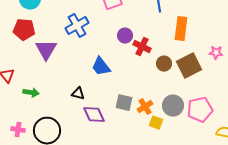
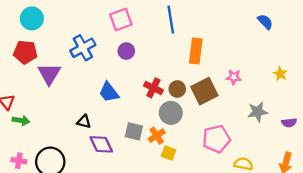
purple circle: (125, 36) -> (126, 51), moved
red cross: (142, 47) -> (153, 88), moved
green arrow: (31, 93) -> (21, 120), moved
gray circle: (173, 106) -> (171, 113), moved

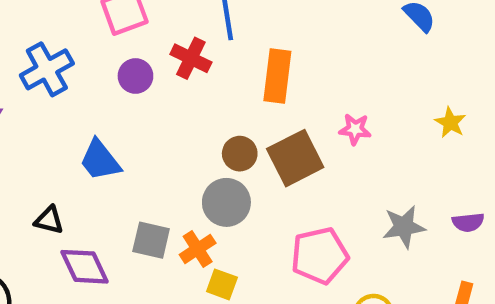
red cross: (153, 88) -> (191, 58), moved
gray star: (258, 112) -> (404, 227), moved

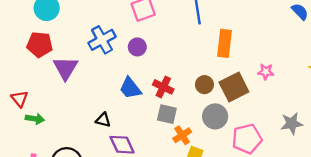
red cross: (191, 58) -> (163, 87), moved
purple circle: (135, 76) -> (137, 47), moved
gray circle: (226, 202) -> (215, 116), moved
gray square: (151, 240) -> (167, 114), moved

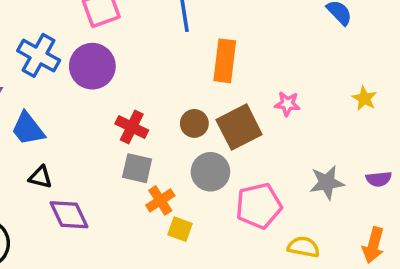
blue cross: (102, 40) -> (39, 55), turned -32
purple circle: (137, 47) -> (92, 66), size x1.6
blue trapezoid: (130, 88) -> (28, 129), moved

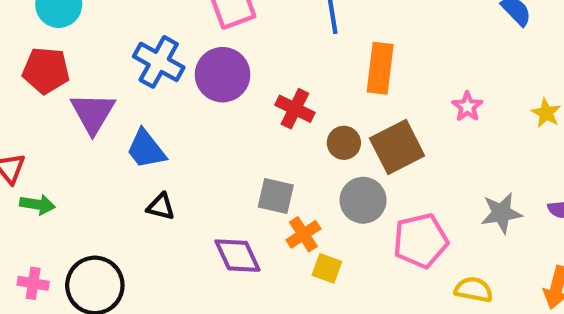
pink star: (287, 104) -> (467, 107), moved, turned 30
red cross: (132, 127) -> (295, 109), moved
purple diamond: (69, 215) -> (237, 256), moved

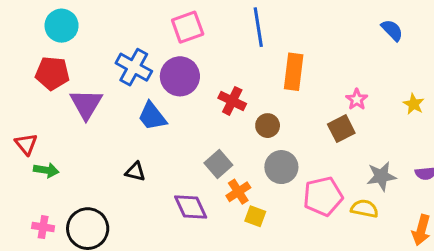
brown square: (397, 147) -> (341, 129), moved, size x0.7
blue trapezoid: (146, 149) -> (152, 116), moved
gray square: (276, 196) -> (218, 164), turned 36
yellow semicircle: (474, 290) -> (364, 209), moved

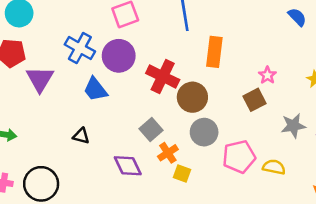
red cross: (232, 101) -> (163, 76), size x1.4
brown circle: (268, 126) -> (192, 97), size x1.5
gray star: (381, 176) -> (293, 126), moved

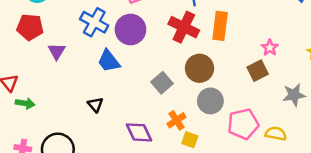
red cross: (163, 76) -> (184, 27), moved
purple triangle: (40, 79) -> (57, 51), size x0.7
gray square: (151, 130) -> (162, 83), moved
black triangle: (81, 136) -> (95, 105), turned 35

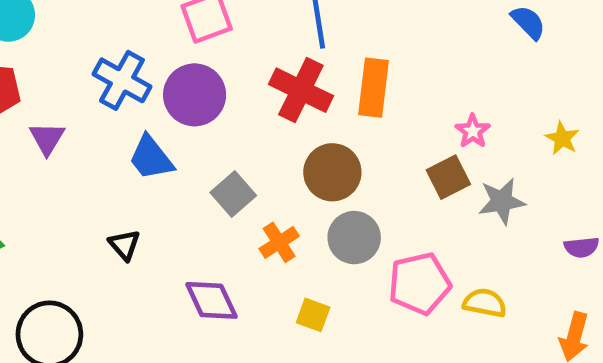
gray square: (162, 83) -> (233, 194), moved
gray star: (294, 95) -> (502, 201), moved
orange cross: (176, 120) -> (279, 242), moved

